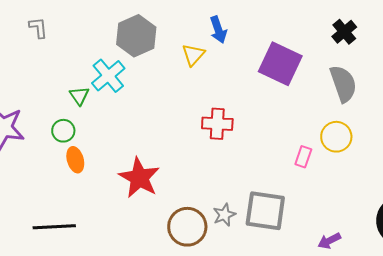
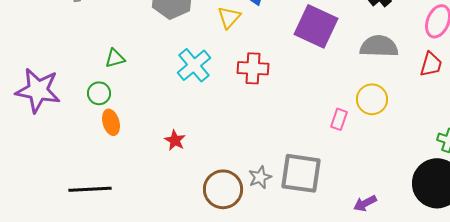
cyan cross: (108, 76) -> (194, 65), moved
gray semicircle: (343, 84) -> (379, 46), turned -69
green triangle: (79, 96) -> (115, 58), turned 50
red cross: (217, 124) -> (253, 68), moved
red star: (139, 178) -> (175, 140), size x0.5

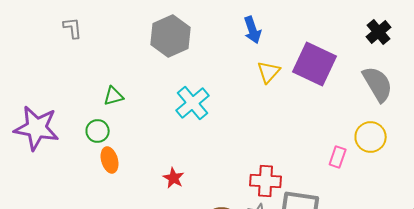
yellow triangle: (229, 17) -> (269, 72), moved
gray semicircle: (379, 46) -> (378, 84), turned 57
red cross: (253, 68) -> (266, 181), moved

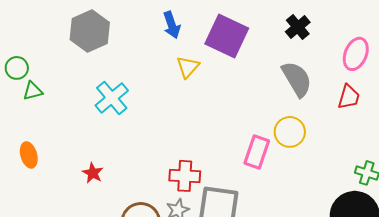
purple square: (315, 64) -> (227, 36), moved
green circle: (98, 131) -> (17, 68), moved
pink rectangle: (338, 157) -> (257, 152), size x1.5

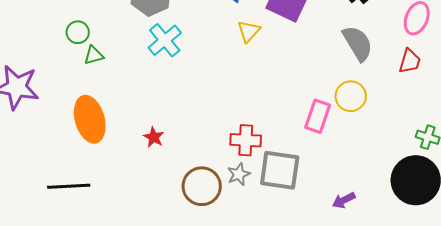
cyan cross: (112, 98) -> (165, 40), moved
orange ellipse: (29, 155) -> (90, 119), size x1.8

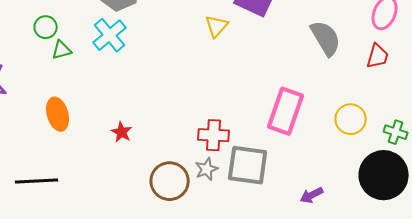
cyan cross: (165, 40) -> (110, 35), moved
yellow circle: (351, 96) -> (351, 119), moved
pink rectangle: (318, 116) -> (286, 111), size x1.4
orange ellipse: (90, 119) -> (58, 114), size x0.7

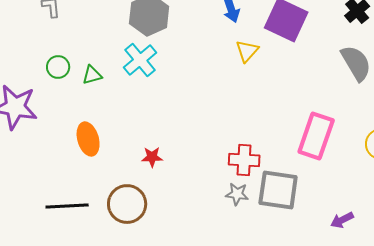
green circle: (46, 27) -> (58, 67), moved
red star: (122, 132) -> (152, 157), turned -30
gray star: (207, 169) -> (237, 194), turned 30
brown circle: (170, 181) -> (127, 204), moved

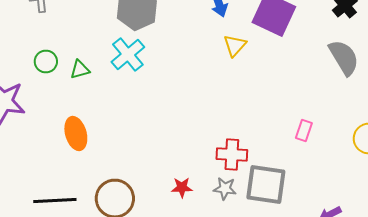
pink rectangle: (316, 136) -> (304, 130), size x0.5
red star: (152, 157) -> (182, 188), moved

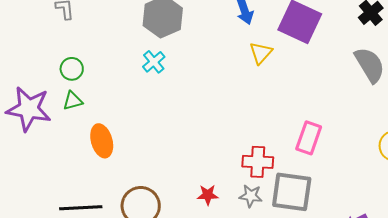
cyan cross: (128, 54) -> (154, 62), size x0.7
green triangle: (80, 70) -> (73, 101), moved
pink rectangle: (304, 130) -> (309, 138), moved, size x1.5

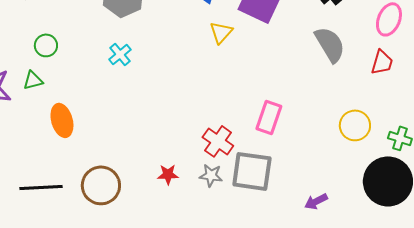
cyan cross: (154, 62) -> (120, 54), moved
green circle: (72, 69) -> (46, 45), moved
red cross: (258, 162) -> (218, 141), turned 32

